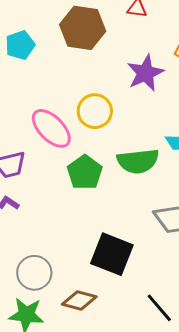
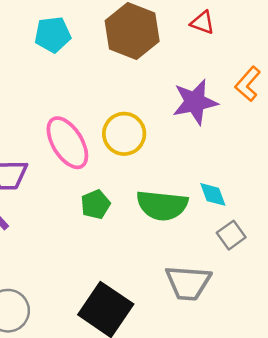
green pentagon: (85, 172) -> (95, 204), size x0.7

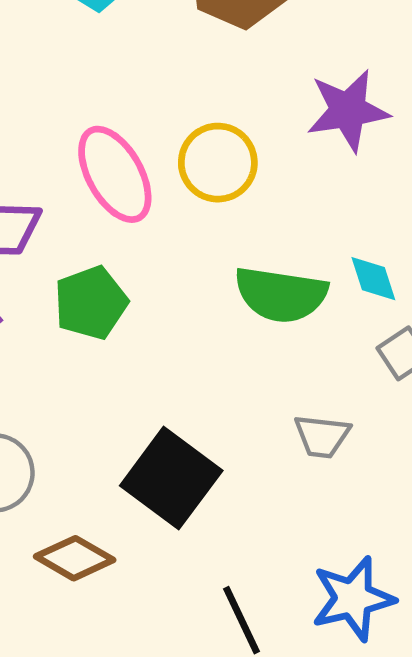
green pentagon: (95, 204) -> (91, 303), moved, size x1.4
gray trapezoid: (188, 283) -> (322, 436), size x0.7

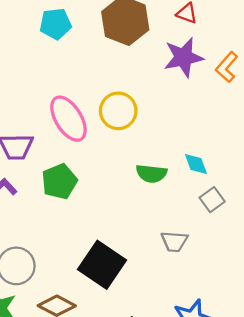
purple star: (348, 110) -> (183, 57), moved
green semicircle: (281, 294) -> (151, 174), size x0.7

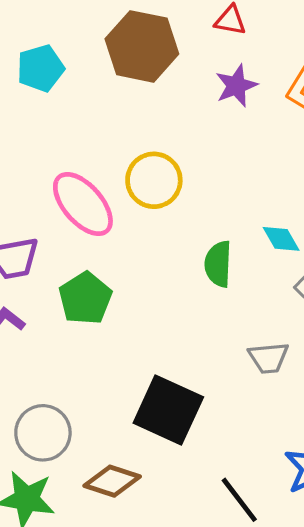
purple star: (183, 57) -> (236, 86), size x0.7
green semicircle: (151, 174) -> (218, 264), turned 96

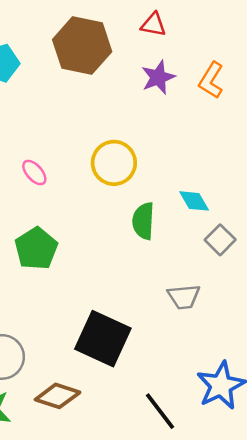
yellow circle: (154, 180) -> (114, 163), moved
pink ellipse: (83, 204) -> (34, 173), size x0.5

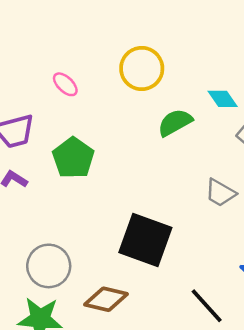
green semicircle: (143, 221) -> (175, 123), turned 63
gray trapezoid: (184, 297) -> (220, 193), turned 40

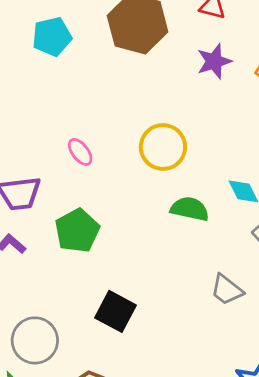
green semicircle: (175, 123) -> (190, 209), turned 33
black square: (145, 240) -> (116, 311), moved, size x0.7

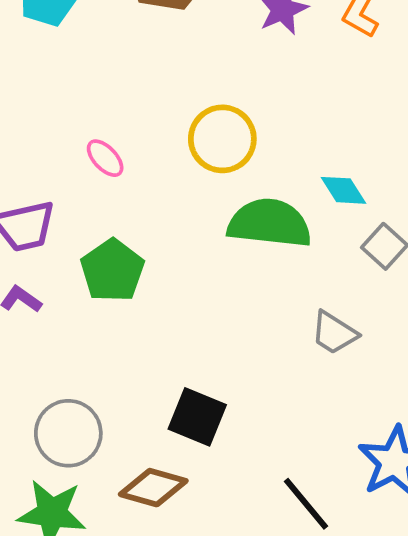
green semicircle: (190, 209) -> (269, 223), size x1.5
black square: (116, 311) -> (197, 417), moved

